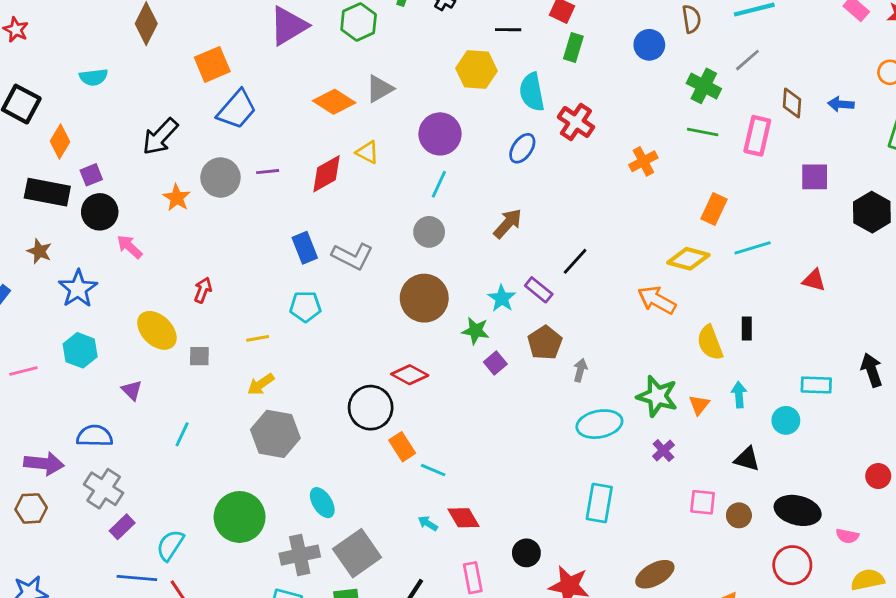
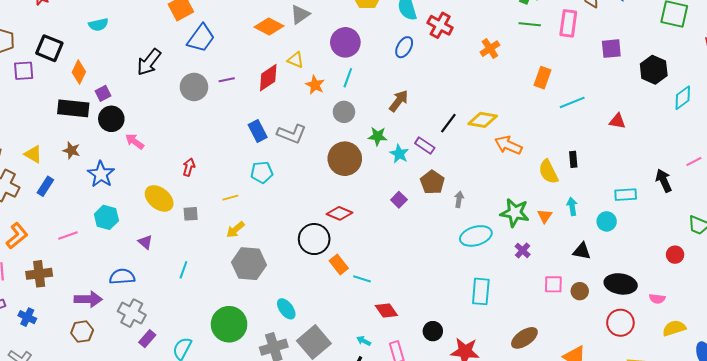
orange star: (177, 198) -> (315, 85), moved
yellow diamond: (688, 259) -> (483, 120), moved
green star: (476, 331) -> (378, 136), moved
cyan arrow: (428, 523) -> (364, 341), moved

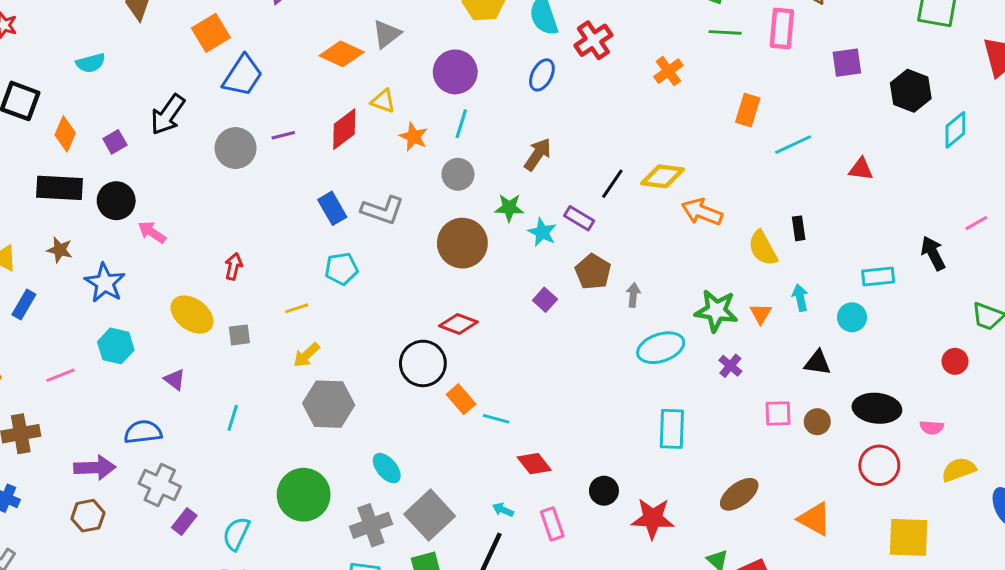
red cross: (440, 25) -> (593, 40), turned 30
purple square: (103, 93) -> (115, 142), moved

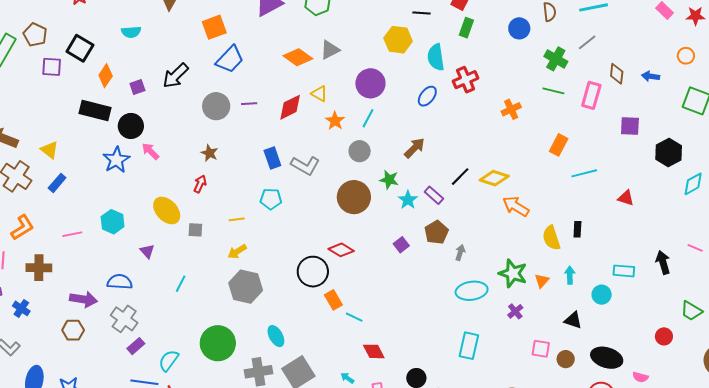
pink line: (976, 223) -> (695, 248), turned 42
brown star: (60, 250) -> (209, 153), moved
blue star: (105, 283) -> (116, 160), moved

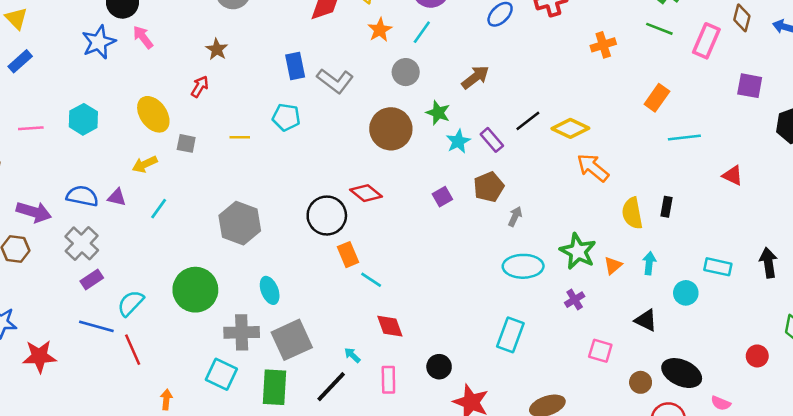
purple triangle: (147, 251) -> (117, 197), moved, turned -42
yellow arrow: (237, 251) -> (145, 164), moved
brown circle: (566, 359) -> (641, 382), moved

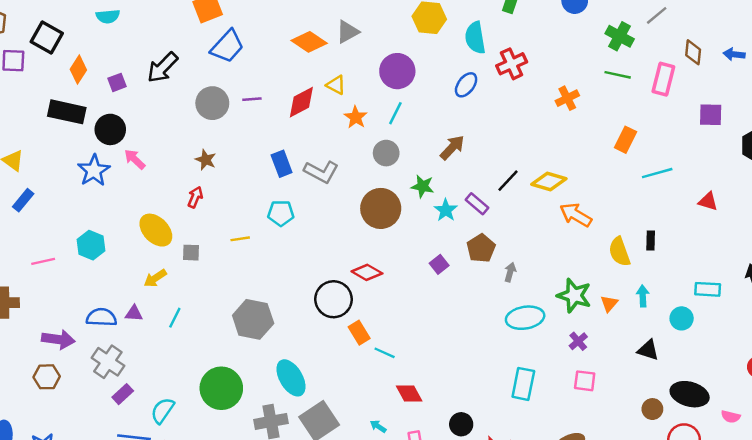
cyan ellipse: (270, 290) -> (291, 378), size x1.4
pink square: (600, 351) -> (585, 381), moved

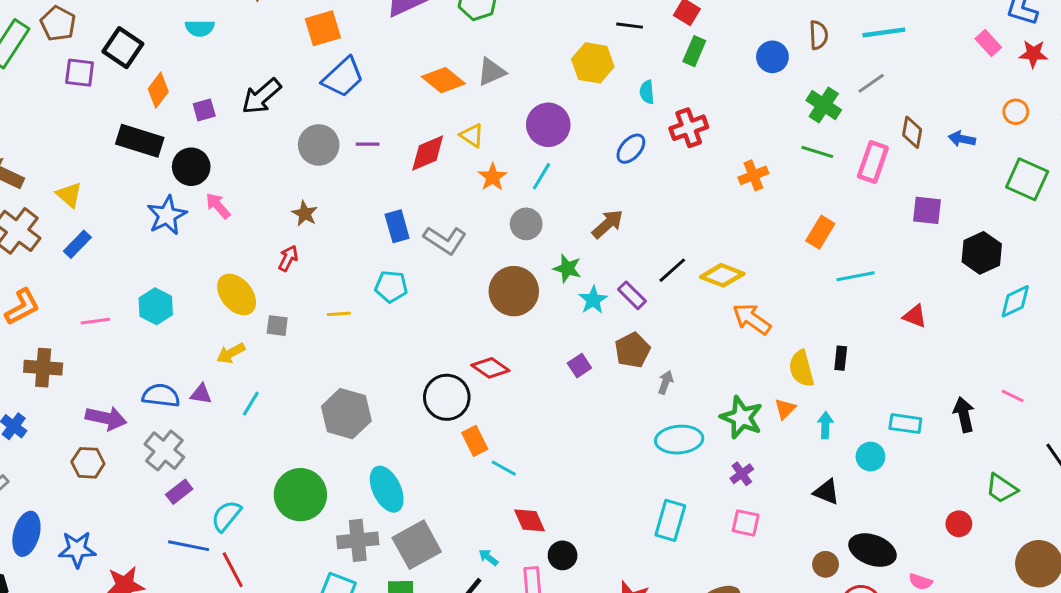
cyan semicircle: (475, 38) -> (647, 92), size x0.6
orange triangle: (609, 304) -> (785, 409), moved
black circle: (461, 424) -> (563, 555), moved

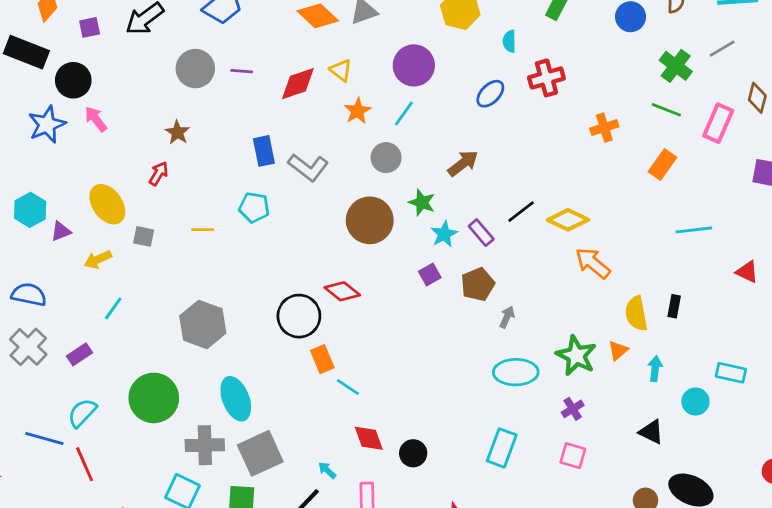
orange rectangle: (820, 232) -> (663, 164), moved
purple square: (579, 366) -> (430, 274), moved
purple triangle: (201, 394) -> (61, 231), moved, turned -35
purple rectangle: (179, 492) -> (79, 354), moved
black circle: (563, 555) -> (413, 453), moved

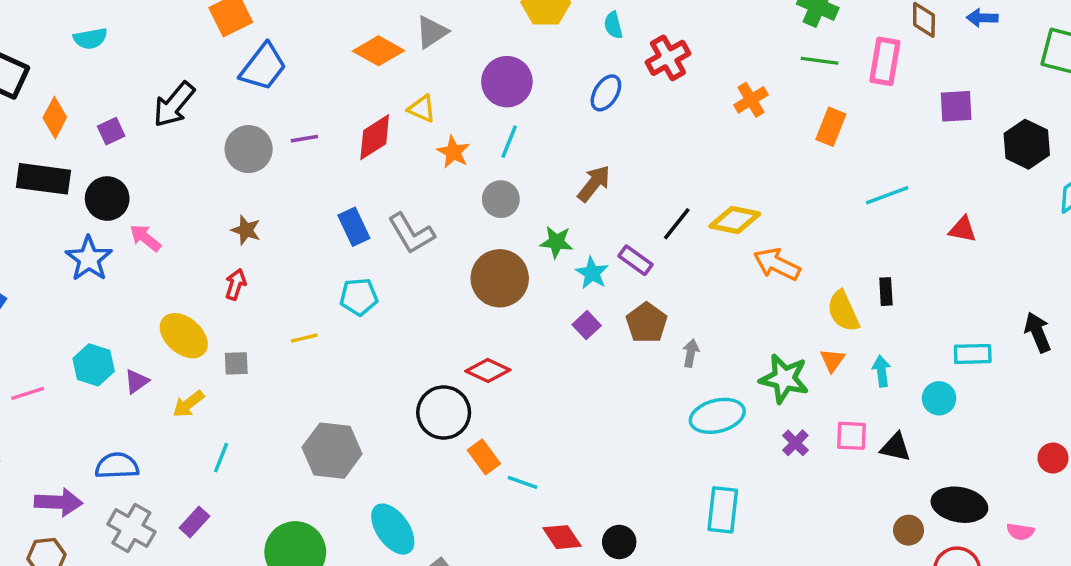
gray L-shape: (308, 167) -> (411, 233), turned 36
pink square: (573, 456) -> (851, 436), moved

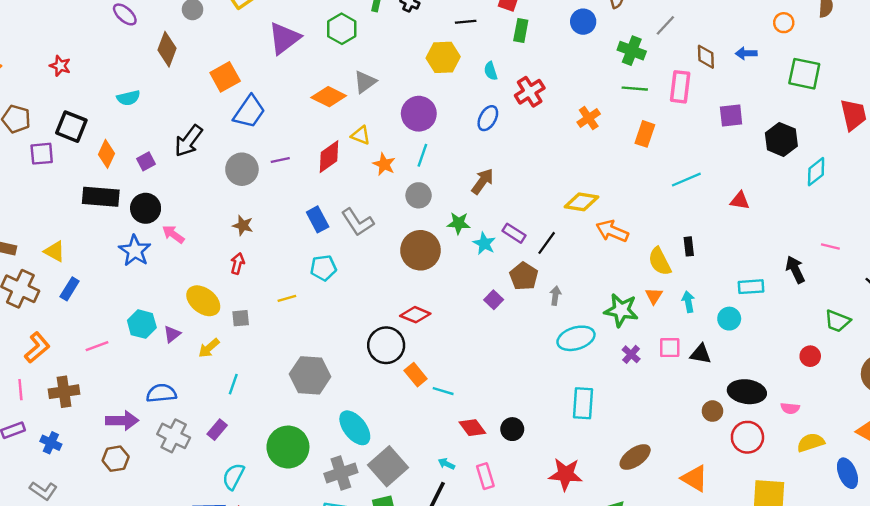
black line: (677, 224) -> (547, 243), moved
purple square: (587, 325) -> (494, 300), moved

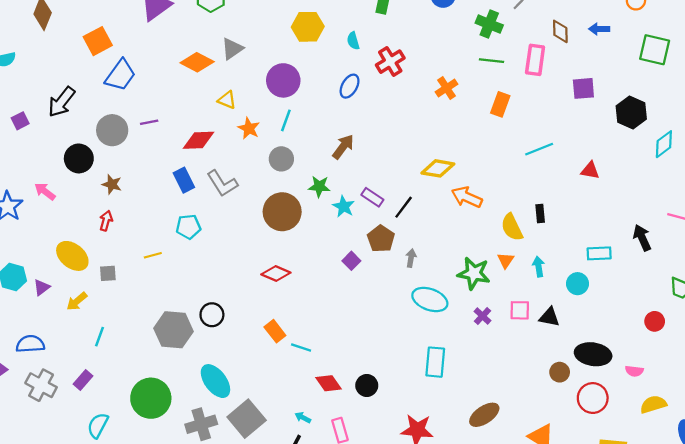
red diamond: (329, 157) -> (199, 140), moved, turned 32
black circle: (146, 208) -> (79, 158), moved
cyan ellipse: (576, 338) -> (430, 299), turned 36
black circle: (386, 345) -> (212, 315), moved, size x0.7

